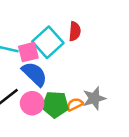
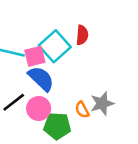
green pentagon: (55, 104) -> (57, 126), moved
orange semicircle: (75, 104) -> (82, 110), turned -91

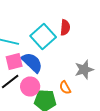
pink square: (35, 56) -> (14, 62), moved
gray star: (102, 103) -> (84, 70), moved

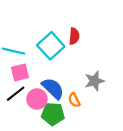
blue semicircle: (32, 62) -> (53, 88), moved

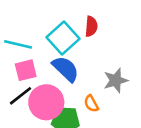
blue semicircle: (53, 88) -> (66, 69), moved
pink circle: (37, 99) -> (46, 102), size x1.4

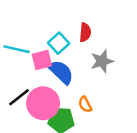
cyan square: (63, 38) -> (59, 43), size x0.7
pink square: (26, 70) -> (42, 60), moved
gray star: (116, 80) -> (102, 61), moved

